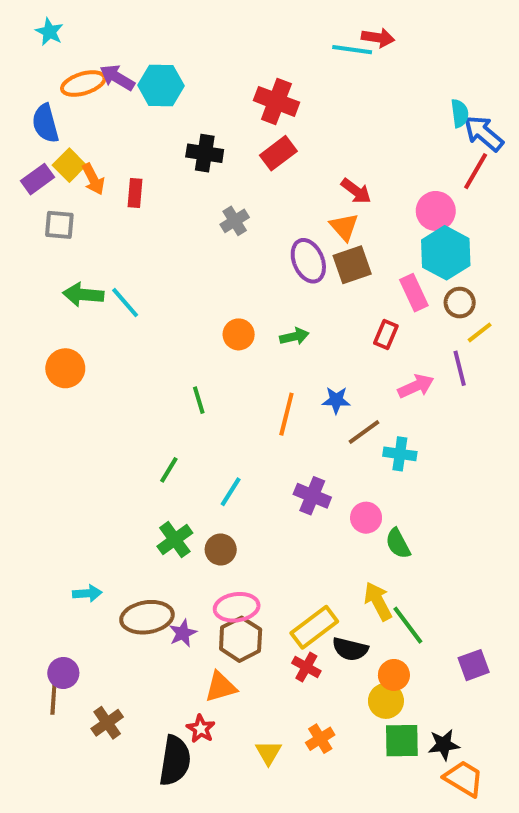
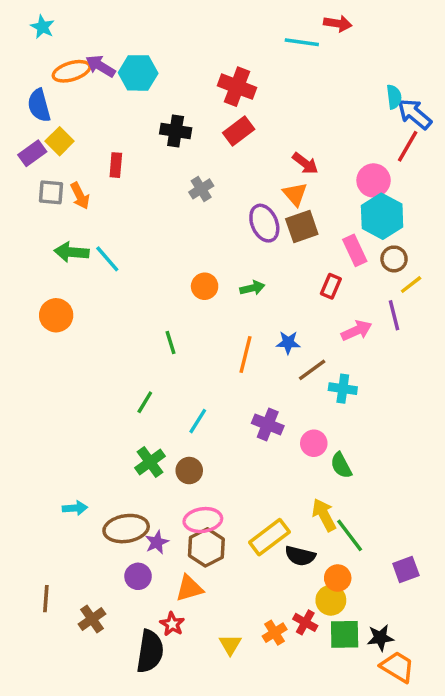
red arrow: (378, 38) -> (338, 23), moved
orange arrow: (93, 179) -> (80, 196), moved
red cross: (306, 667) -> (305, 622), moved
purple circle: (63, 673) -> (138, 576), moved

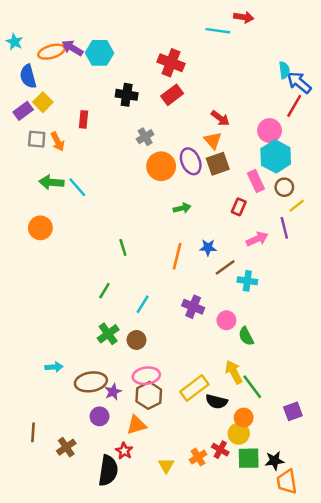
cyan star: (42, 27) -> (15, 42), moved
orange circle: (205, 286) -> (161, 166), moved, size x1.5
orange trapezoid: (397, 667) -> (287, 482), turned -130

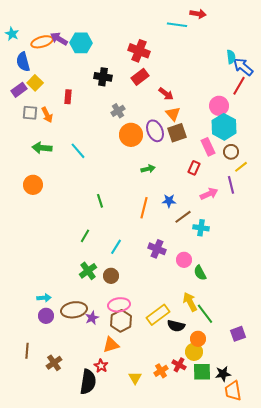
red arrow: (220, 118) -> (166, 94), moved
cyan line: (77, 187) -> (78, 151), moved
purple circle: (100, 416) -> (46, 316), moved

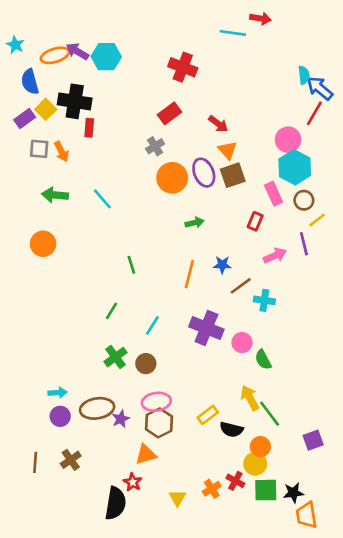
black cross: (103, 77) -> (75, 101), moved, size x1.4
red rectangle: (140, 77) -> (170, 113), moved
purple cross: (157, 249) -> (206, 328), size x1.4
yellow rectangle: (158, 315) -> (208, 415), size x0.7
brown cross: (54, 363) -> (71, 460), moved

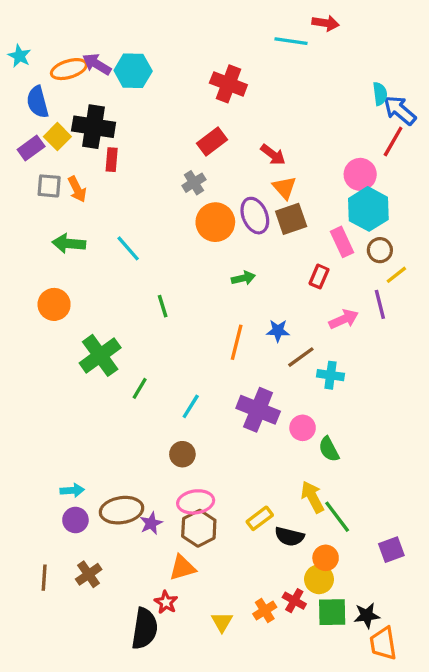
green line: (131, 265) -> (163, 306), moved
green cross: (116, 357) -> (100, 355), moved, size x1.4

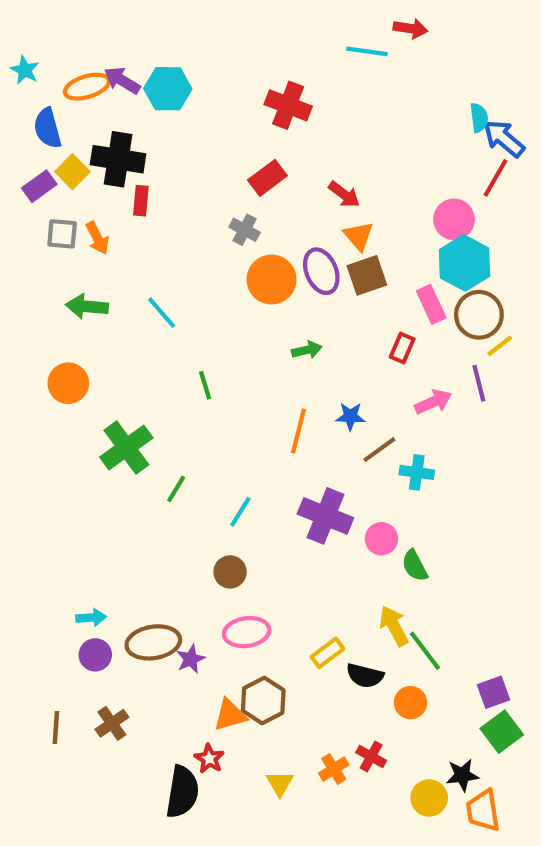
gray cross: (194, 183) -> (245, 230), turned -30
brown circle: (380, 250) -> (479, 315), size x1.5
brown hexagon: (199, 528) -> (263, 701), moved
yellow circle: (319, 579) -> (429, 798), moved
green square: (332, 612) -> (502, 732), moved, turned -36

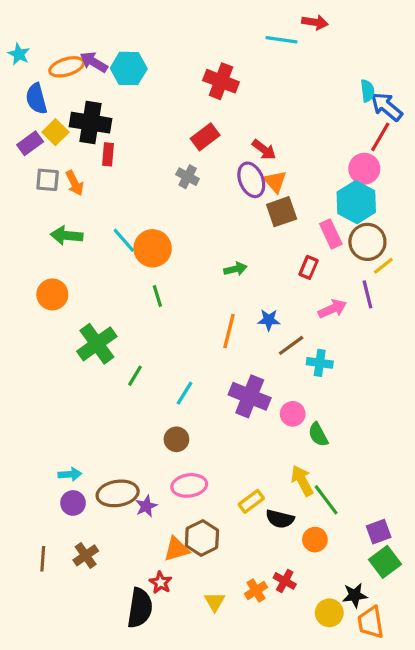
pink circle: (454, 219) -> (364, 169), moved
purple ellipse: (321, 271) -> (251, 180), moved
orange circle: (272, 280) -> (153, 248), moved

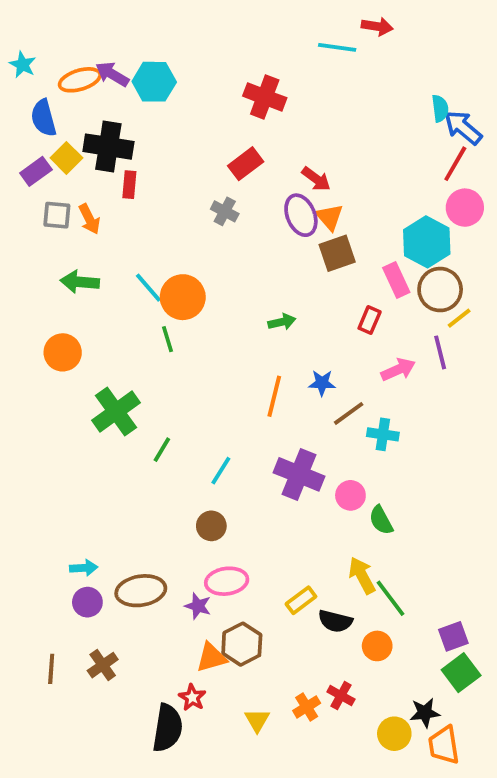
pink circle: (364, 169) -> (465, 208), moved
green line: (157, 296) -> (167, 339), moved
purple star: (146, 506) -> (198, 606), moved, turned -30

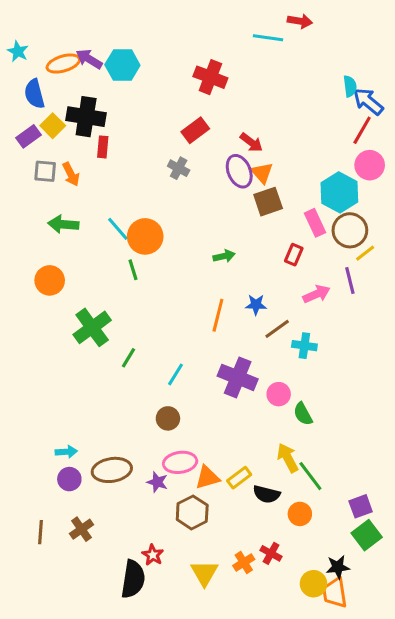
orange triangle: (211, 657) -> (207, 478), moved
yellow triangle: (257, 720) -> (204, 573), size x1.4
orange trapezoid: (444, 745) -> (335, 593), moved

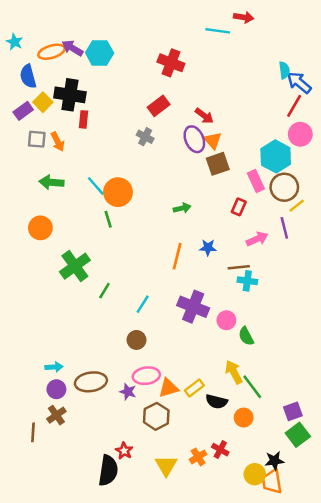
brown line: (277, 329) -> (239, 267), moved, turned 30
brown cross: (81, 529) -> (56, 415), moved

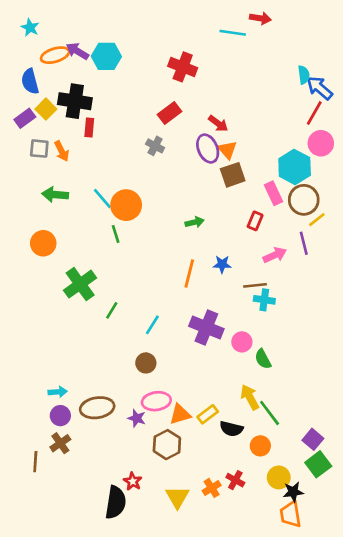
cyan star: (15, 42) -> (30, 27), moved
purple square: (293, 411) -> (313, 439), turned -30
yellow circle: (255, 474) -> (279, 477), moved

